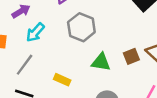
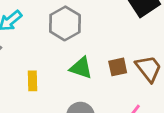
yellow rectangle: (62, 80) -> (33, 81), turned 56

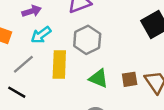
yellow rectangle: (33, 81) -> (59, 64), moved, size x1.6

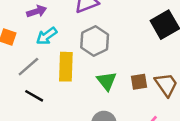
green triangle: (99, 78) -> (107, 81), turned 30
black line: (17, 92) -> (34, 96), moved

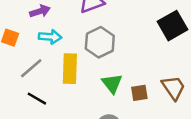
cyan arrow: (47, 36) -> (50, 37), turned -140
brown square: (139, 82) -> (139, 93), moved

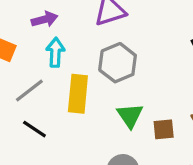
cyan arrow: (50, 37) -> (55, 52), turned -95

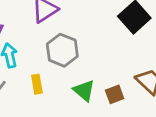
yellow rectangle: (78, 94) -> (37, 84), size x0.6

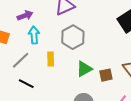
green triangle: (84, 90) -> (84, 69), turned 42

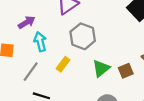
yellow rectangle: (51, 59) -> (63, 64), turned 48

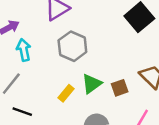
yellow rectangle: (63, 64) -> (66, 93), moved

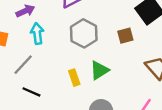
brown square: (120, 88) -> (125, 36), moved
yellow rectangle: (66, 93) -> (74, 78), turned -63

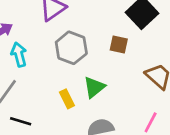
brown square: (125, 36) -> (119, 44), turned 35

